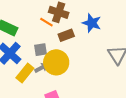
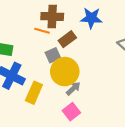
gray square: (40, 50) -> (53, 55), moved
gray arrow: (42, 68) -> (73, 88), moved

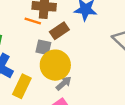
gray square: (53, 55) -> (43, 47), turned 35

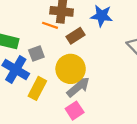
gray square: (43, 47) -> (36, 54), moved, turned -35
gray arrow: (64, 83) -> (78, 87), size x1.5

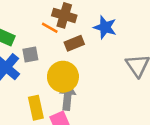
gray arrow: (78, 87) -> (68, 97), turned -55
yellow rectangle: (37, 88) -> (36, 108), moved, turned -50

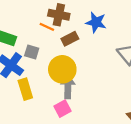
gray square: (30, 54) -> (32, 52), turned 32
yellow rectangle: (36, 108) -> (25, 89), moved

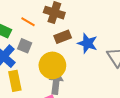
blue star: (96, 22) -> (87, 43), moved
orange line: (47, 27) -> (28, 22), moved

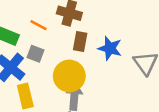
brown rectangle: (63, 37) -> (80, 41), turned -56

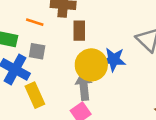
blue star: (110, 48) -> (114, 60), moved
yellow circle: (69, 76) -> (91, 65), moved

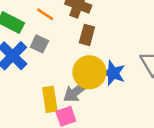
gray arrow: (84, 86) -> (76, 91), turned -136
yellow rectangle: (35, 95) -> (50, 99), moved

